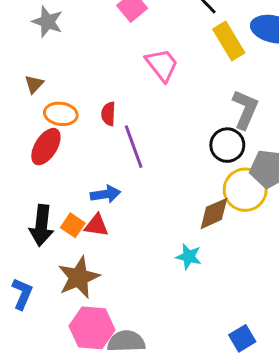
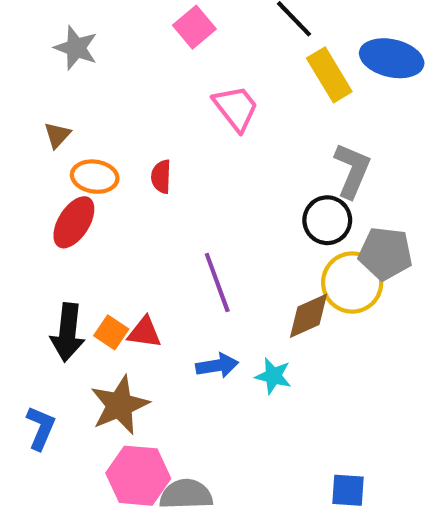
purple line: (134, 147) -> (217, 283), moved
blue arrow: (105, 194) -> (217, 366), moved
blue square: (242, 338) -> (348, 490), turned 35

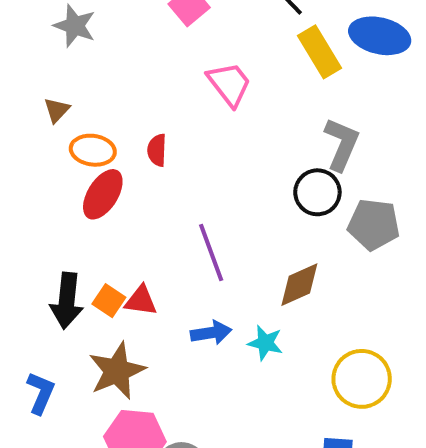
red ellipse: (74, 222) -> (103, 194), moved
yellow circle: (352, 283) -> (362, 379), moved

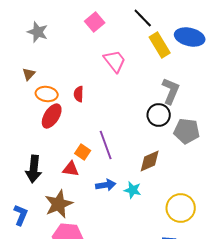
orange square: (109, 301) -> (83, 152), moved

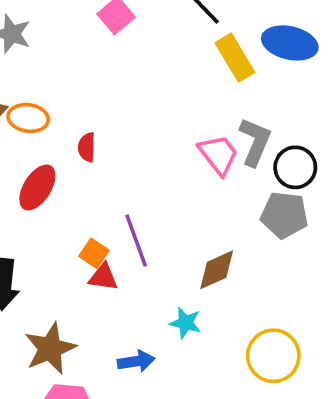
pink trapezoid: (115, 61) -> (218, 155), moved
orange ellipse: (47, 94) -> (28, 118), moved
black circle: (159, 115) -> (295, 167), moved
red triangle: (71, 169) -> (103, 277), moved
blue arrow: (106, 185) -> (136, 361), moved

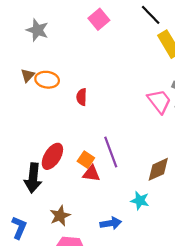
red ellipse: (37, 187) -> (52, 156), moved
brown star: (50, 348) -> (60, 216), size x0.7

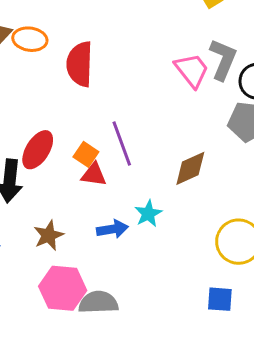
red semicircle: (82, 97) -> (80, 64), size x1.8
cyan star: (140, 201) -> (148, 214), moved, turned 30
blue arrow: (111, 223) -> (112, 229), moved

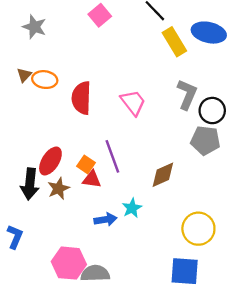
pink trapezoid: (192, 70) -> (133, 102), moved
brown star: (49, 235) -> (58, 189), moved
blue square: (220, 299) -> (185, 271), size x1.5

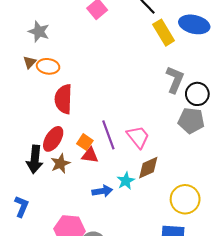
gray star: (34, 27) -> (39, 32), moved
red semicircle: (81, 98) -> (63, 99), moved
pink trapezoid: (133, 102) -> (138, 137), moved
brown diamond: (163, 175) -> (148, 168), moved

